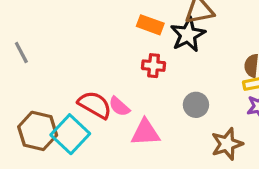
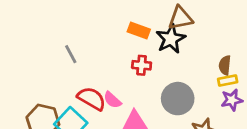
gray line: (21, 53) -> (71, 54), moved
gray circle: (196, 105) -> (178, 99), size x1.5

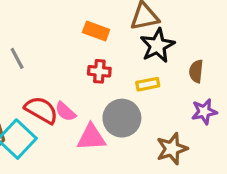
black star: (171, 39) -> (157, 45), moved
yellow rectangle: (228, 81) -> (148, 84), moved
gray circle: (178, 99) -> (122, 118), moved

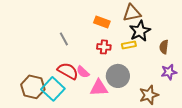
gray line: (17, 58) -> (64, 39), moved
yellow rectangle: (148, 84) -> (129, 45), moved

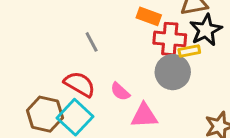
red cross: (104, 47) -> (170, 39), moved, size x1.5
red semicircle: (68, 71) -> (80, 84), moved
gray circle: (118, 76) -> (173, 72), moved

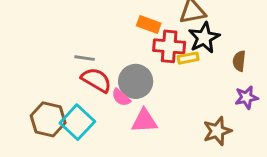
gray line: (92, 42) -> (85, 58), moved, turned -54
gray circle: (173, 72) -> (136, 81), moved
red semicircle: (80, 84) -> (96, 80), moved

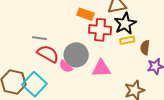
yellow rectangle: (188, 58) -> (127, 40), moved
brown semicircle: (239, 61) -> (145, 48), moved
pink triangle: (144, 121) -> (101, 68), moved

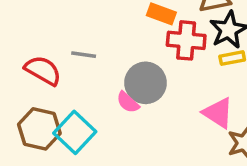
red semicircle: (48, 54) -> (43, 70), moved
pink triangle: (101, 68) -> (218, 113), moved, turned 36

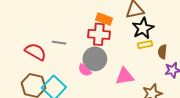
red cross: (186, 40) -> (99, 34), moved
pink triangle: (218, 113) -> (125, 76), moved, turned -42

